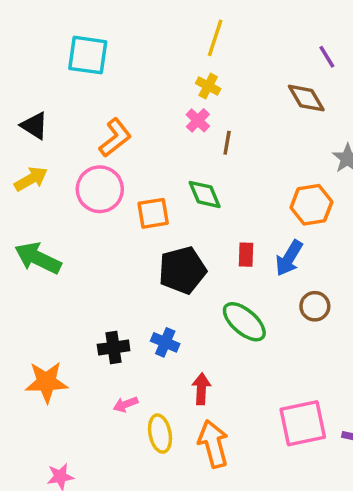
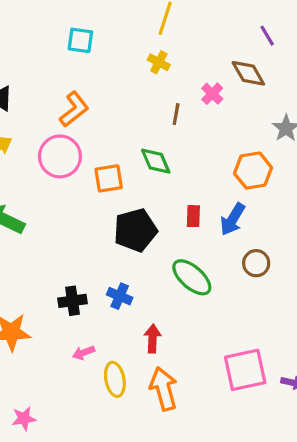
cyan square: (88, 55) -> (80, 40), moved, size x0.7
pink cross: (198, 120) -> (212, 94), moved

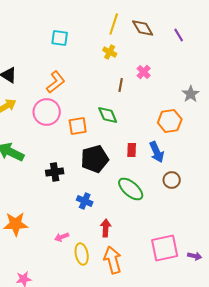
brown diamond: (248, 73) -> (143, 28), moved
blue arrow: (233, 219) -> (157, 152), turned -55
black cross: (73, 301) -> (55, 172), moved

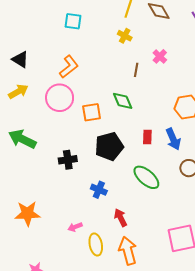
red arrow: (106, 228) -> (121, 218), turned -30

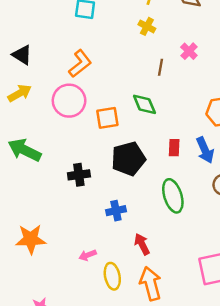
green ellipse: (146, 177) -> (173, 196), turned 32
blue cross: (99, 190) -> (116, 211), turned -35

